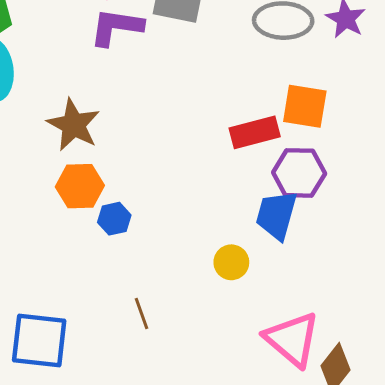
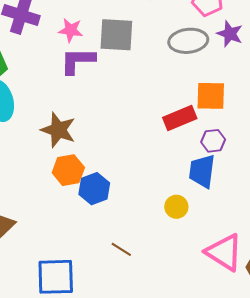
purple hexagon: (299, 173) -> (213, 141), size x0.7
blue hexagon: (114, 219) -> (94, 189), size x1.4
brown line: (141, 314) -> (121, 249), turned -30

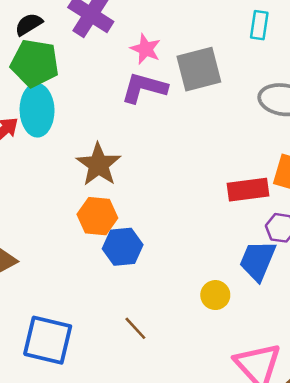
gray square: (116, 35) -> (199, 69), turned -33

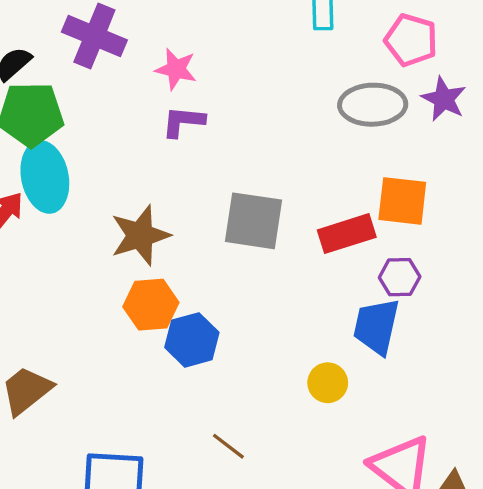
gray square: (199, 69) -> (253, 221), moved, turned 33
purple L-shape: (144, 88) -> (183, 122), size x0.7
brown star: (98, 165) -> (140, 235), turned 30

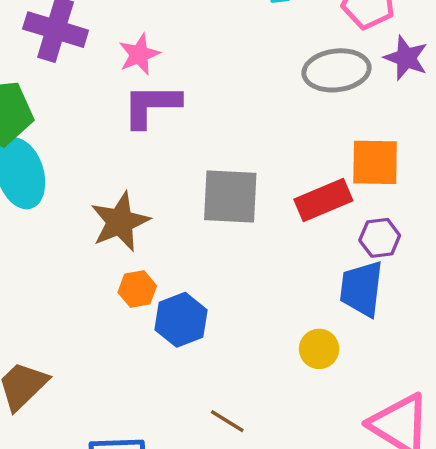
pink star: (176, 69) -> (139, 54), turned -30
purple L-shape: (183, 122) -> (151, 105), size x1.4
orange hexagon: (151, 305) -> (137, 289), size x0.7

